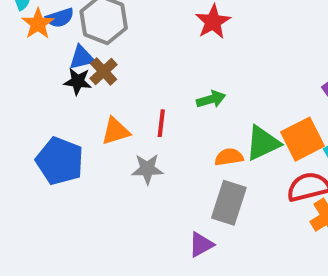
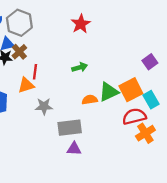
red line: (161, 123) -> (35, 72), moved
gray rectangle: (229, 203) -> (70, 128), moved, turned 65
purple triangle: (201, 245) -> (74, 149), turned 32

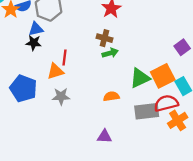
brown cross: (19, 52) -> (104, 38), moved, turned -32
orange semicircle: (90, 100) -> (111, 96), moved
gray star: (44, 106) -> (61, 96), moved
gray rectangle: (70, 128) -> (147, 111), moved

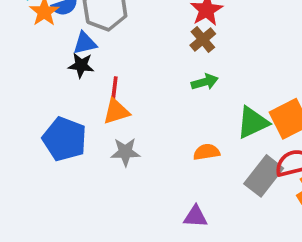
brown cross: (104, 38) -> (203, 39), moved, turned 35
red line: (64, 58) -> (114, 89), moved
gray rectangle: (147, 111) -> (264, 176), turned -45

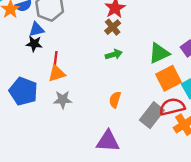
green triangle: (253, 122) -> (159, 53), moved
orange semicircle: (206, 152) -> (115, 100), turned -63
purple triangle: (195, 216) -> (108, 141), size x1.5

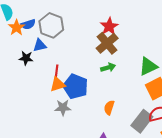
brown cross: (113, 27) -> (107, 43), size x1.5
black star: (34, 44) -> (26, 58), moved
blue pentagon: (23, 91) -> (75, 86), moved

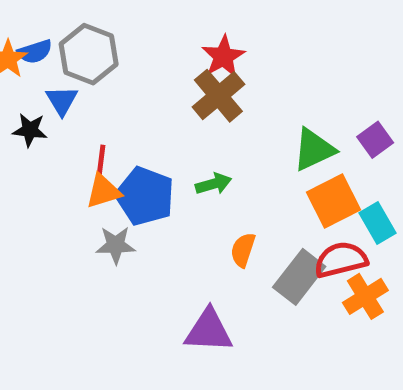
blue triangle: (40, 45) -> (62, 101), turned -48
green arrow: (108, 68) -> (214, 184), moved
orange semicircle: (109, 108) -> (243, 250), moved

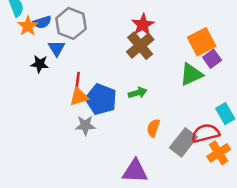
purple square: (375, 140) -> (212, 59), moved
orange square: (333, 201) -> (202, 42), moved

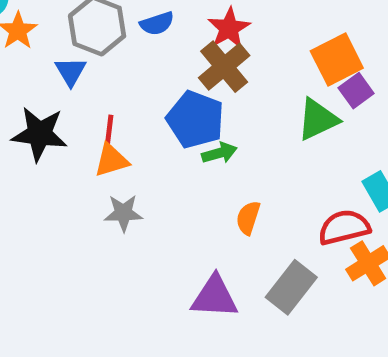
blue semicircle: (42, 22) -> (157, 23), moved
black star: (40, 64) -> (39, 134), moved, size x1.6
blue pentagon: (101, 99) -> (195, 119), moved
gray rectangle: (183, 142) -> (291, 287), moved

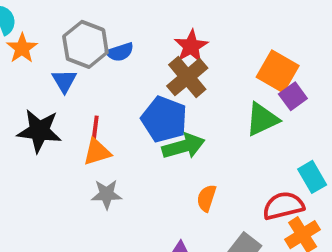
blue semicircle: (157, 23) -> (120, 52), moved
orange square: (337, 59) -> (278, 71), turned -33
green arrow: (219, 153) -> (183, 146), size x1.5

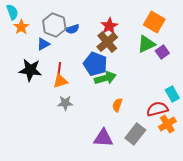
orange square: (278, 71) -> (154, 22), moved
blue triangle: (64, 81) -> (43, 44), turned 32
green triangle: (262, 119) -> (146, 44), moved

